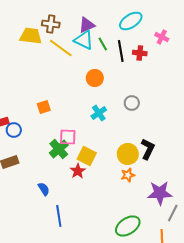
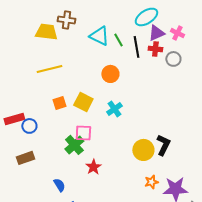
purple triangle: (87, 25) -> (156, 33), moved
yellow line: (61, 48) -> (49, 69), moved, turned -50
gray circle: (132, 103) -> (173, 59), moved
yellow square: (87, 156) -> (83, 102), moved
orange star: (128, 175) -> (151, 182), moved

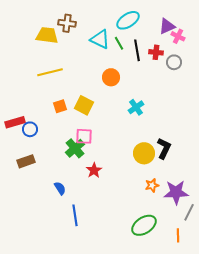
cyan ellipse: (146, 17) -> (128, 20), moved
purple triangle: (156, 33) -> (167, 26), moved
cyan cross: (114, 109) -> (136, 107), moved

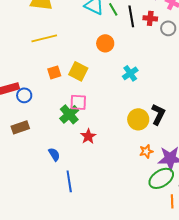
green ellipse: (144, 225) -> (161, 178), moved

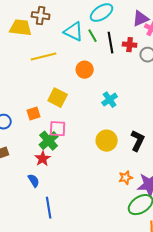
yellow line: (44, 38) -> (44, 57), moved
orange square: (54, 72) -> (34, 114), moved
yellow circle: (138, 119) -> (107, 141), moved
red star: (88, 136) -> (43, 159), moved

